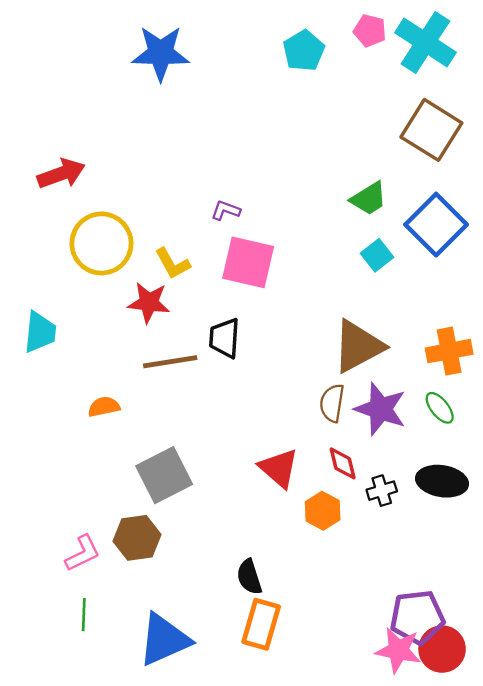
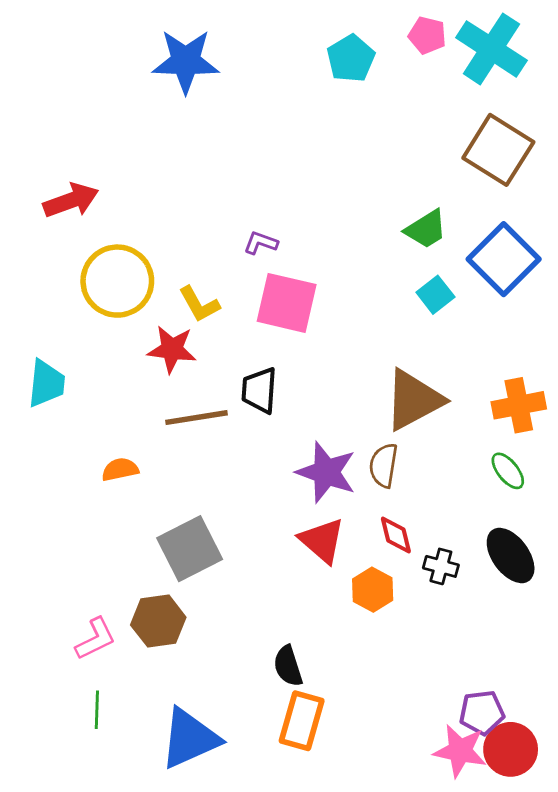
purple star: (381, 409) -> (326, 472), moved
black ellipse: (442, 481) -> (511, 556), turned 45
black cross: (382, 491) -> (441, 566), turned 32
purple pentagon: (417, 617) -> (482, 713), size x0.7

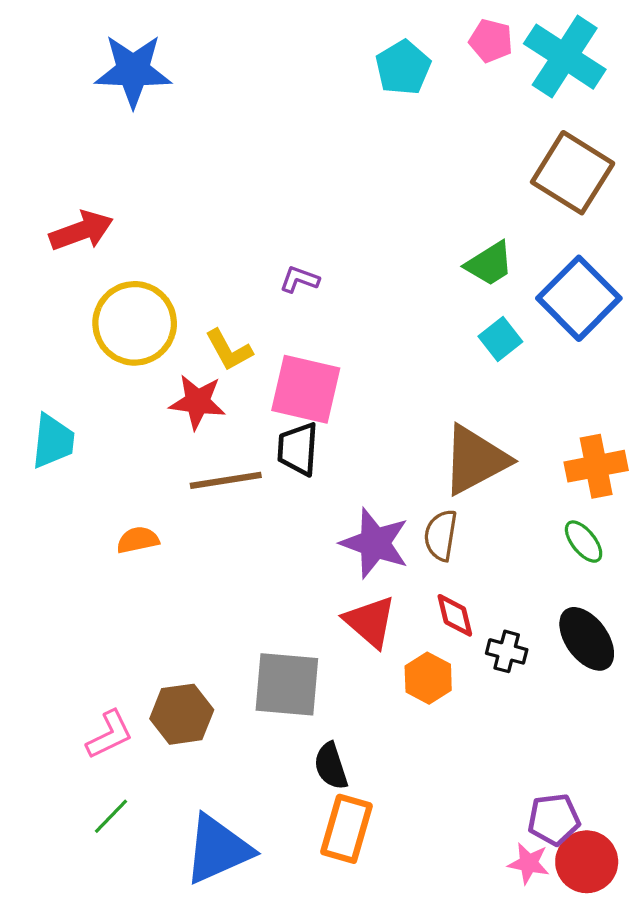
blue star: (186, 61) -> (133, 71), moved
pink square: (287, 303) -> (306, 389), moved
gray square: (190, 549) -> (287, 684), moved, turned 32
green line: (97, 710) -> (111, 816), turned 42
pink star: (460, 751) -> (529, 863), size x0.7

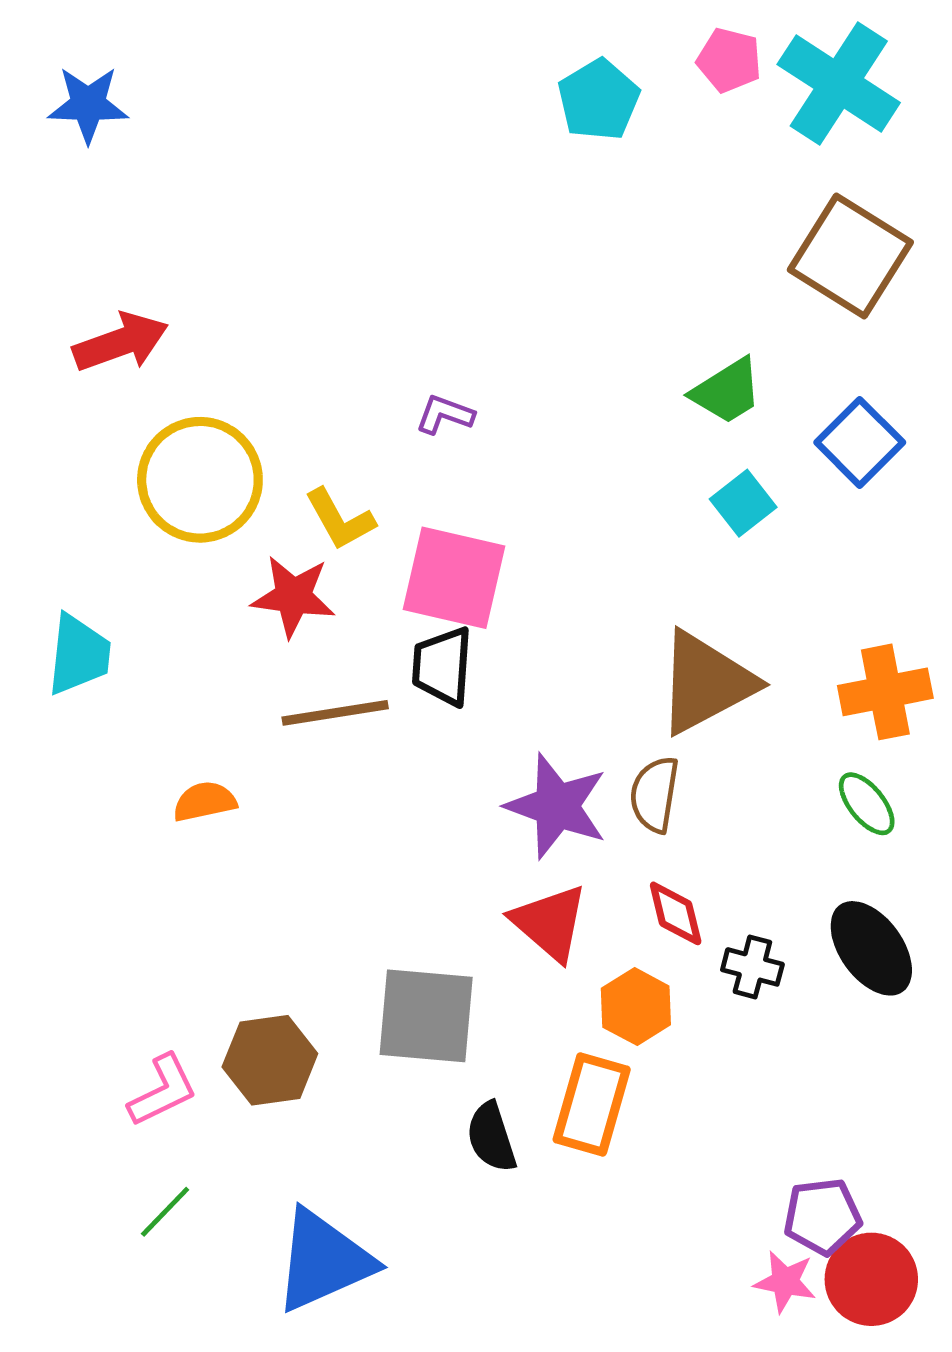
blue star: (133, 71) -> (88, 104), moved, size x0.7
blue square: (579, 298) -> (860, 442), size x0.7
orange rectangle: (347, 829) -> (592, 1105), moved

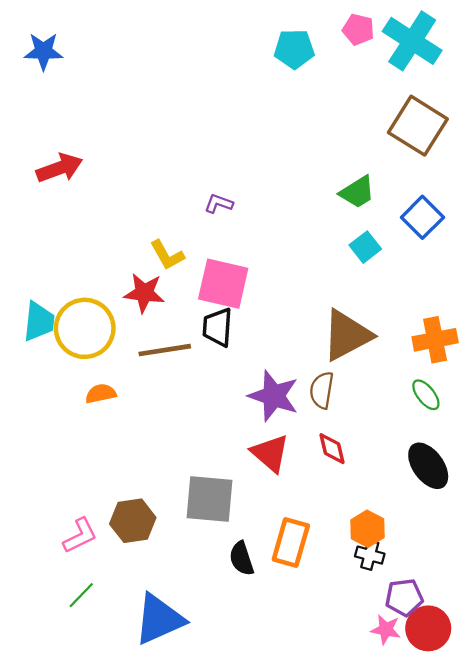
cyan pentagon: (599, 100) -> (294, 49), turned 30
yellow circle: (200, 480) -> (85, 328), moved
black cross: (752, 967) -> (370, 555), moved
orange hexagon: (636, 1007) -> (368, 529), moved

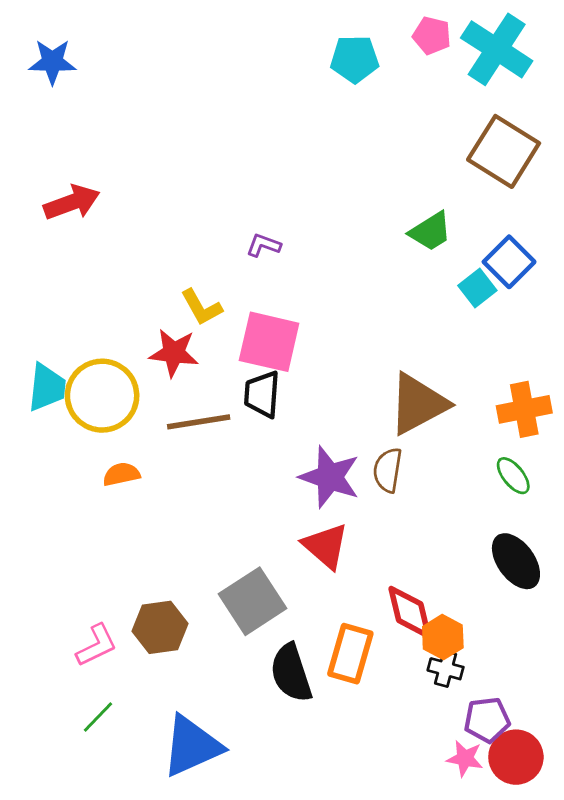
cyan square: (365, 247) -> (477, 288), moved
red diamond: (332, 449) -> (410, 612), moved, size x1.4
gray square: (209, 499) -> (252, 601), turned -38
black semicircle: (242, 559) -> (291, 673), size x1.4

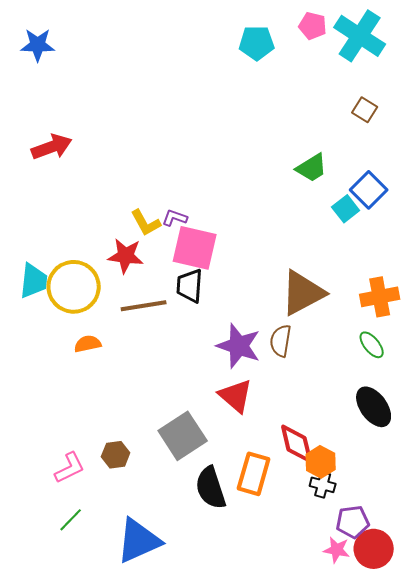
brown square: (504, 151) -> (365, 110), size x0.5
purple L-shape: (263, 245) -> (175, 218), moved
brown hexagon: (160, 627) -> (116, 455), size x0.7

